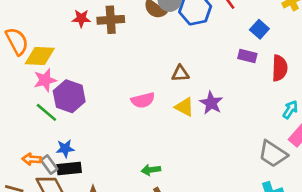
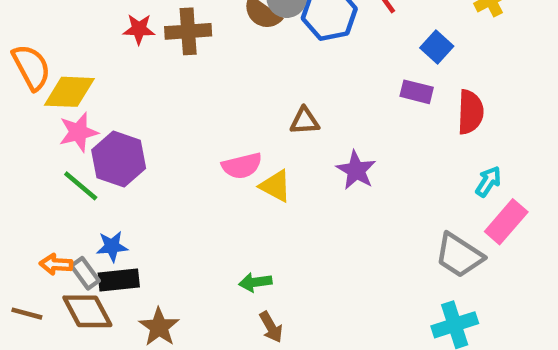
yellow triangle: (184, 107) -> (276, 186), moved

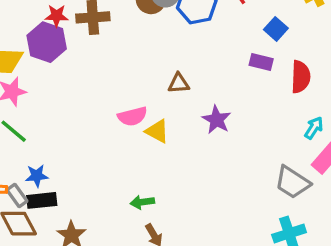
purple hexagon: (119, 159) -> (47, 42), moved

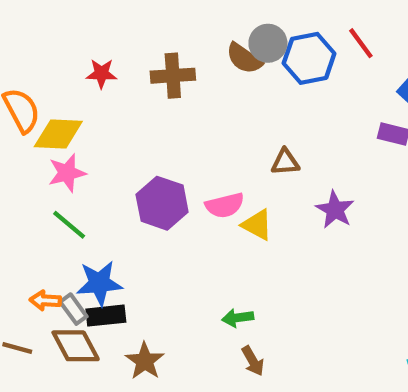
red star: (57, 16) -> (102, 73), moved
purple hexagon: (47, 42) -> (162, 203), moved
blue star: (37, 176) -> (99, 283), size x1.5

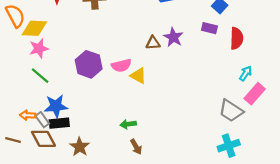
purple star: (335, 210) -> (173, 37), moved

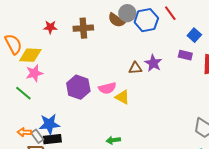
green line: (40, 76) -> (23, 93), moved

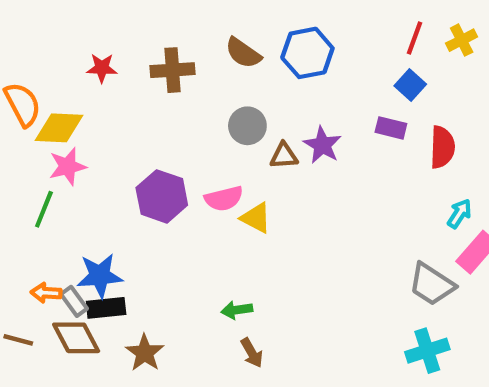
gray circle: (127, 13) -> (247, 126), moved
red line: (170, 13) -> (414, 38), moved, turned 56
green line: (23, 93) -> (44, 209), turned 72

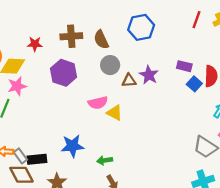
brown semicircle: (243, 53) -> (101, 40), moved, turned 30
red star: (102, 68) -> (35, 44), moved
blue square: (410, 85) -> (194, 84), moved
purple hexagon: (162, 196) -> (64, 73), moved
blue star: (100, 276) -> (72, 146), moved

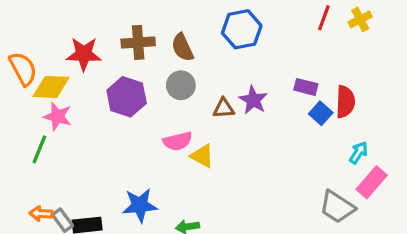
red star: (35, 44) -> (84, 54), size x1.5
gray circle: (110, 65) -> (181, 85), moved
pink star: (17, 86) -> (57, 116), turned 30

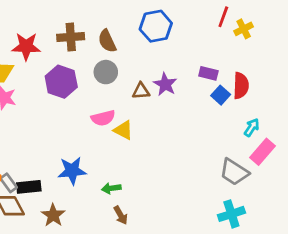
yellow cross: (360, 19) -> (244, 29), moved

